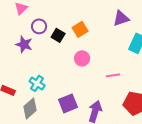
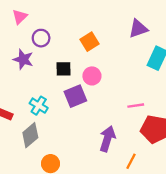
black square: (58, 35) -> (64, 69), moved, turned -32
pink line: (113, 75) -> (136, 106), moved
purple square: (68, 103) -> (75, 96), moved

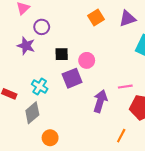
orange square: (90, 42) -> (96, 18), moved
purple arrow: (107, 139) -> (100, 101), moved

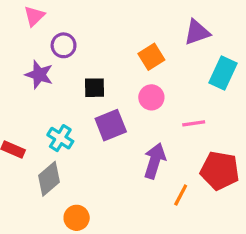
orange square: (96, 18) -> (151, 57), moved
pink circle: (87, 60) -> (151, 97), moved
pink line: (125, 87) -> (194, 123), moved
orange line: (121, 136) -> (181, 195), moved

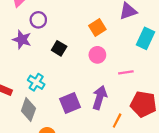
black square: (94, 88) -> (59, 48), turned 32
purple square: (111, 125) -> (70, 103), moved
gray diamond: (49, 179) -> (28, 110), turned -30

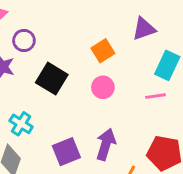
black square: (59, 48) -> (52, 79), size x1.5
pink line: (126, 72) -> (156, 96), moved

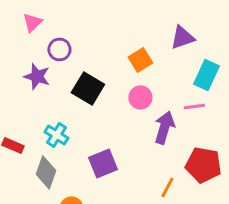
purple arrow: (106, 144) -> (164, 127), moved

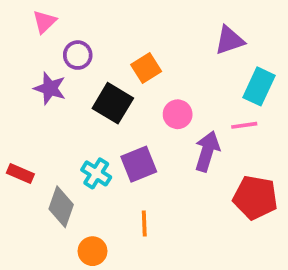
orange square: (140, 60) -> (146, 68), moved
cyan cross: (56, 135) -> (96, 173), moved
purple square: (103, 163) -> (139, 164), moved
orange line: (167, 187) -> (144, 223), moved, turned -30

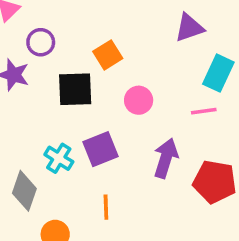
black square: (113, 103) -> (75, 89), turned -33
purple arrow: (207, 151) -> (166, 158), moved

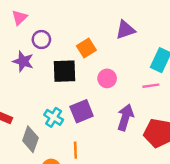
purple triangle: (189, 28) -> (125, 30), moved
orange line: (106, 207) -> (75, 150), moved

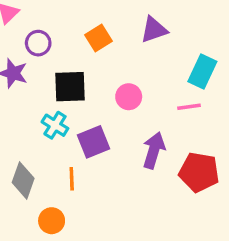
orange square: (86, 48) -> (99, 38), moved
cyan cross: (54, 117) -> (55, 125), moved
orange line: (75, 150) -> (72, 179), moved

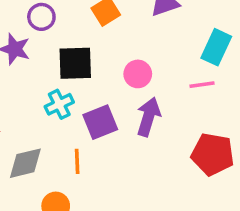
cyan cross: (55, 125) -> (59, 104), turned 32
purple arrow: (154, 150) -> (148, 117), moved
gray diamond: (23, 180) -> (25, 163), turned 57

